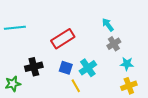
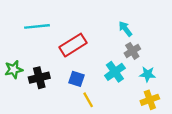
cyan line: (15, 28) -> (37, 26), moved
cyan cross: (88, 68) -> (115, 72), moved
green star: (13, 84) -> (14, 70), moved

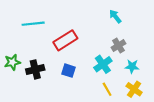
cyan arrow: (125, 29) -> (115, 16), moved
yellow line: (88, 100) -> (107, 89), moved
yellow cross: (150, 100) -> (134, 89), turned -35

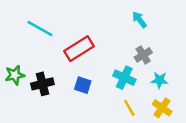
cyan line: (33, 24) -> (40, 28), turned 35
cyan cross: (103, 64) -> (124, 78), turned -30

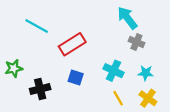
cyan arrow: (139, 20) -> (127, 18), size x1.5
gray cross: (143, 55) -> (136, 42), moved, turned -35
black cross: (42, 84) -> (40, 89), moved

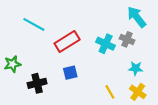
cyan arrow: (127, 18) -> (137, 17), moved
cyan cross: (113, 71) -> (106, 44), moved
blue square: (76, 78) -> (70, 73), turned -32

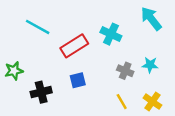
gray cross: (127, 39) -> (125, 71), moved
cyan cross: (106, 44) -> (111, 34), moved
cyan star: (136, 68) -> (150, 65), moved

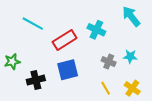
blue square: (78, 80) -> (68, 70), size x1.5

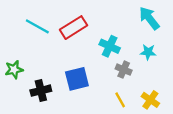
cyan cross: (96, 30) -> (110, 46), moved
red rectangle: (65, 40) -> (73, 28), moved
cyan star: (130, 56) -> (148, 52), moved

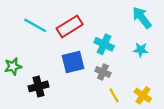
gray cross: (124, 70) -> (103, 72), moved
blue square: (77, 79) -> (73, 62), moved

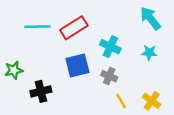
cyan line: (35, 25) -> (37, 27), turned -30

